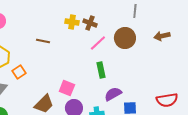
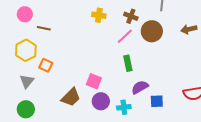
brown cross: (90, 23) -> (131, 16), moved
brown line: (43, 41) -> (44, 28), moved
orange square: (19, 72) -> (46, 65), turned -32

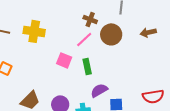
yellow cross: (99, 15) -> (34, 31), moved, size x1.5
pink square: (94, 81) -> (64, 60), moved

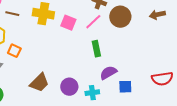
pink square: (64, 60) -> (68, 23), moved

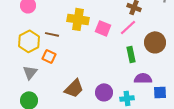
brown line: (12, 14) -> (52, 34), moved
brown circle: (120, 17) -> (155, 42), moved
purple semicircle: (108, 73) -> (143, 78), turned 30

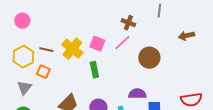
yellow cross: (78, 19) -> (72, 49), moved, turned 30
green rectangle: (131, 54) -> (94, 70), moved

